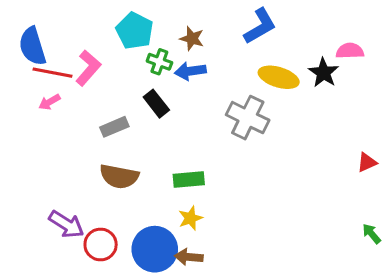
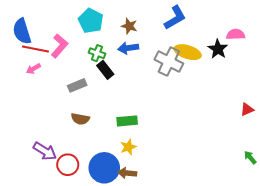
green cross: (159, 62) -> (97, 53), moved
gray cross: (248, 118) -> (169, 61), moved
brown semicircle: (119, 176) -> (80, 119), size x0.7

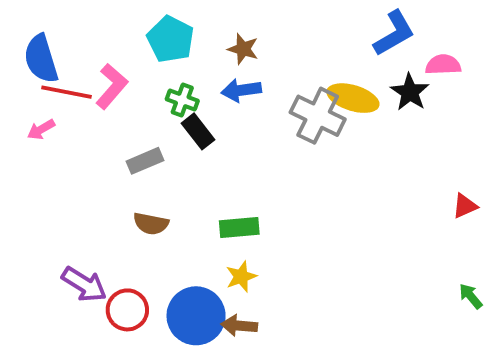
blue L-shape: (175, 18) -> (394, 33), moved
pink arrow: (33, 69) -> (41, 129), moved

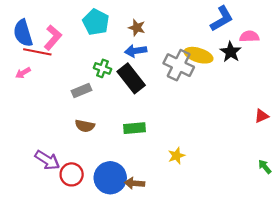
pink L-shape: (112, 86) -> (53, 38), moved
green cross: (182, 100) -> (102, 68), moved
black rectangle: (198, 131) -> (131, 78), moved, size x1.5
yellow star: (241, 277) -> (176, 156), moved

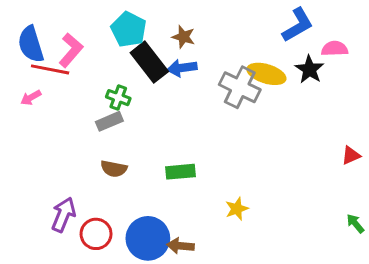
green cross: (102, 68) -> (118, 98), moved
black rectangle: (131, 78) -> (149, 62), moved
purple arrow: (47, 160) -> (63, 215), turned -100

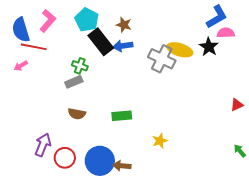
blue L-shape: (298, 25) -> (217, 17), moved
pink L-shape: (71, 50) -> (48, 21), moved

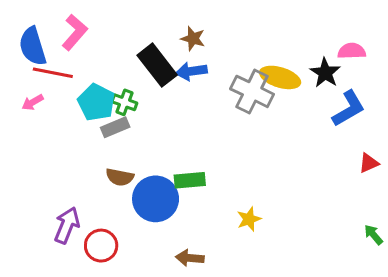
blue L-shape: (217, 17) -> (349, 109), moved
cyan pentagon: (87, 20) -> (96, 102), moved
blue circle: (100, 161) -> (156, 199), moved

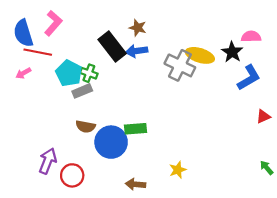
yellow star: (249, 219) -> (178, 170), moved

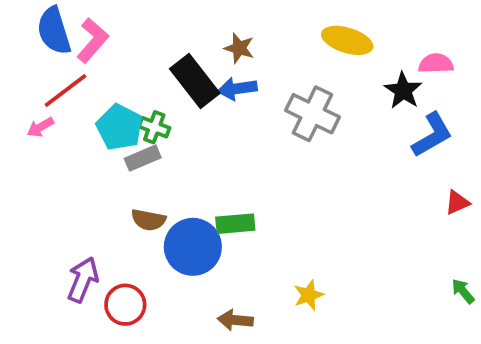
blue semicircle: (23, 33) -> (54, 31), moved
red line: (38, 52) -> (65, 91), turned -48
yellow ellipse: (200, 55) -> (347, 40), moved

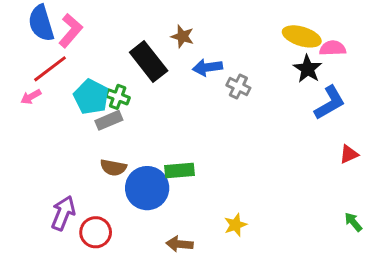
yellow ellipse: (347, 40) -> (302, 36), moved
blue arrow: (237, 89) -> (207, 67), moved
gray cross: (312, 114) -> (238, 87), size x0.6

